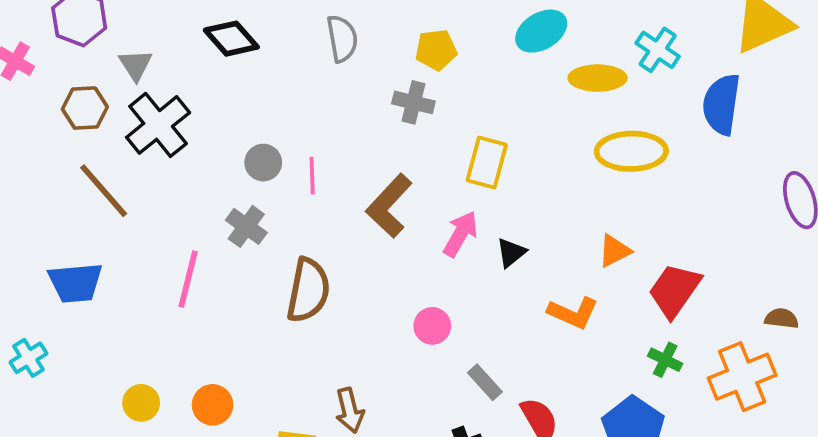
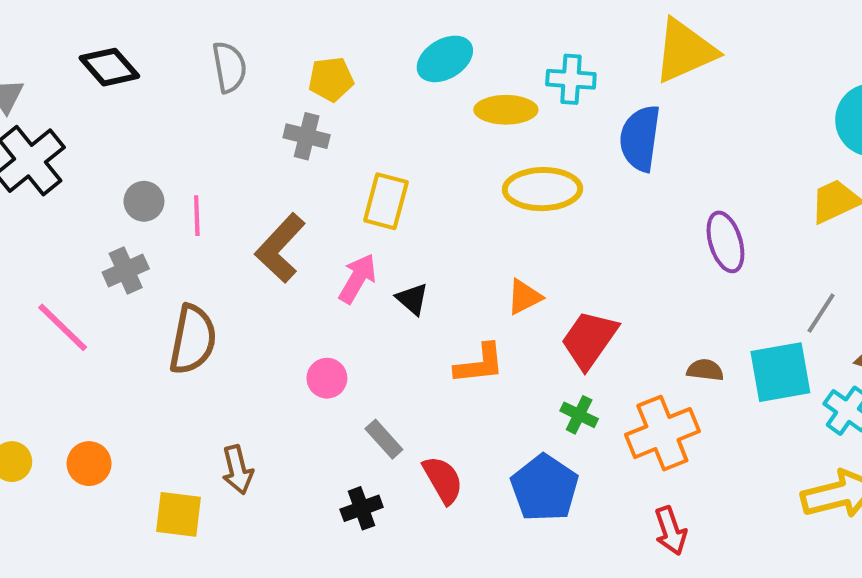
cyan cross: (658, 50) -> (571, 79), turned -30
gray cross: (246, 226) -> (126, 270), turned 30
black triangle: (511, 253) -> (412, 299), turned -40
pink line: (188, 279) -> (63, 327), turned -60
orange L-shape: (573, 313) -> (479, 364), turned -30

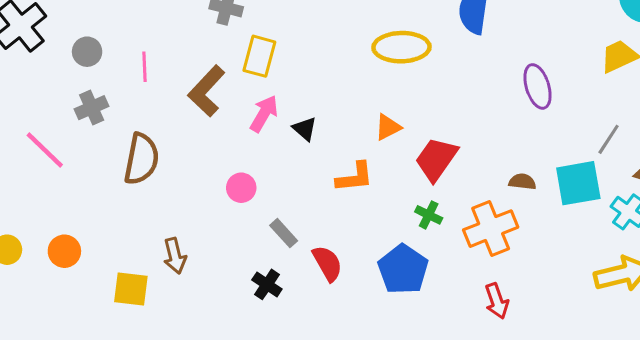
gray circle: (144, 201) -> (87, 52), moved
yellow rectangle: (386, 201) -> (259, 56), moved
black cross: (362, 508) -> (267, 284), turned -36

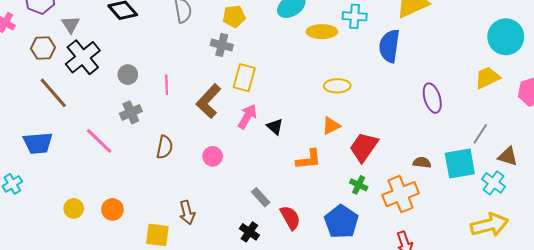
yellow ellipse: (401, 47) -> (337, 86), moved, size x0.7
brown semicircle: (141, 159) -> (165, 147), size x0.7
pink circle: (241, 188) -> (213, 156), moved

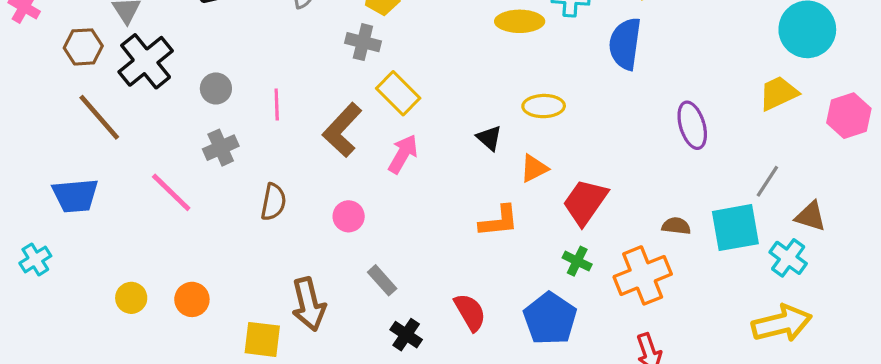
yellow rectangle: (244, 78) -> (398, 93), turned -60
black triangle: (275, 127) -> (489, 138), moved
gray rectangle: (261, 197) -> (382, 280), moved
brown arrow: (187, 213) -> (309, 304), size x1.4

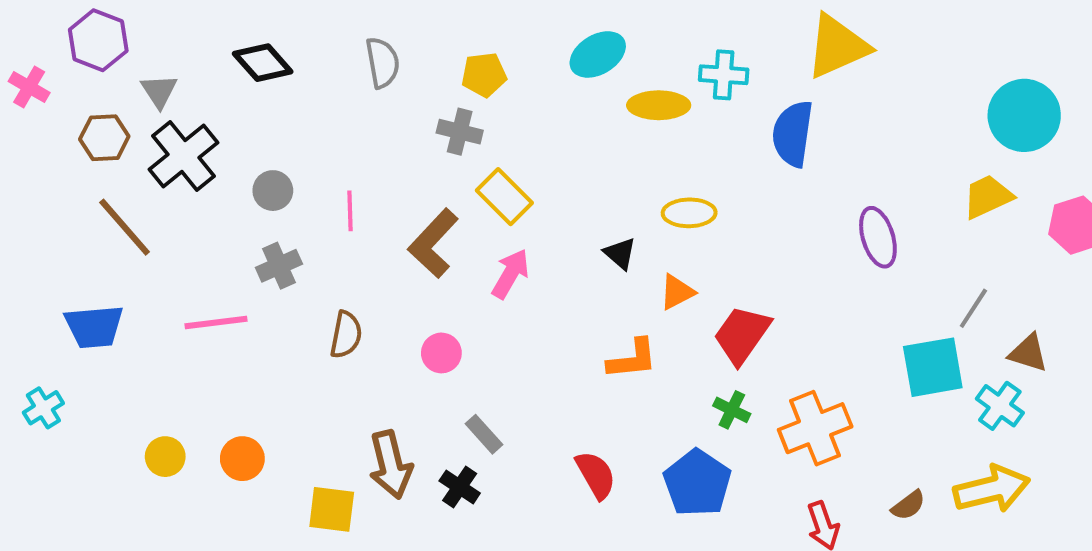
pink line: (171, 192) -> (216, 323), turned -51
brown semicircle: (676, 226) -> (908, 505), moved, turned 136
black cross: (406, 335) -> (460, 487), moved

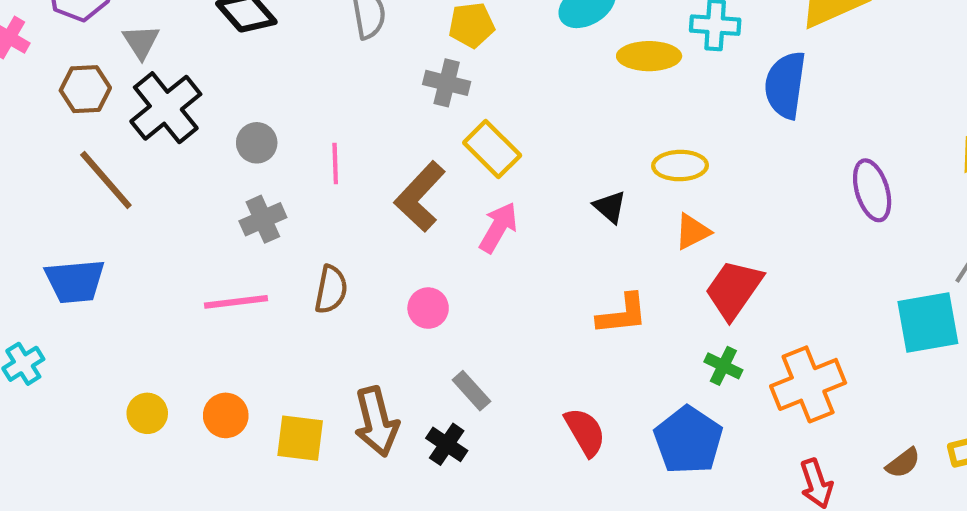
orange triangle: (677, 292) -> (692, 232), moved
pink line: (216, 323) -> (236, 302), moved
yellow square: (332, 509) -> (300, 438), moved

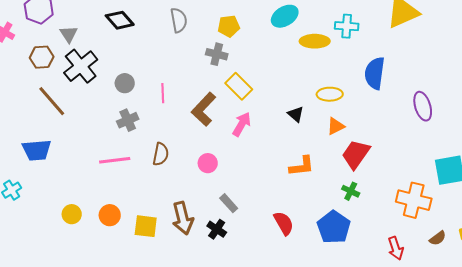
blue semicircle: (785, 85) -> (375, 73), moved
orange cross: (808, 384) -> (414, 200), moved, turned 36

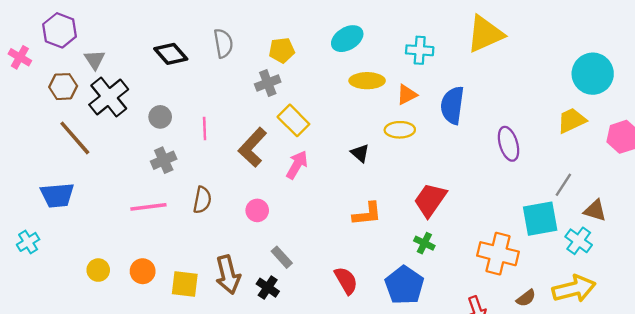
black diamond: (120, 20) -> (171, 54), moved
yellow ellipse: (315, 41) -> (367, 81), moved
gray cross: (217, 54) -> (268, 83), turned -35
orange triangle: (336, 126) -> (407, 95), moved

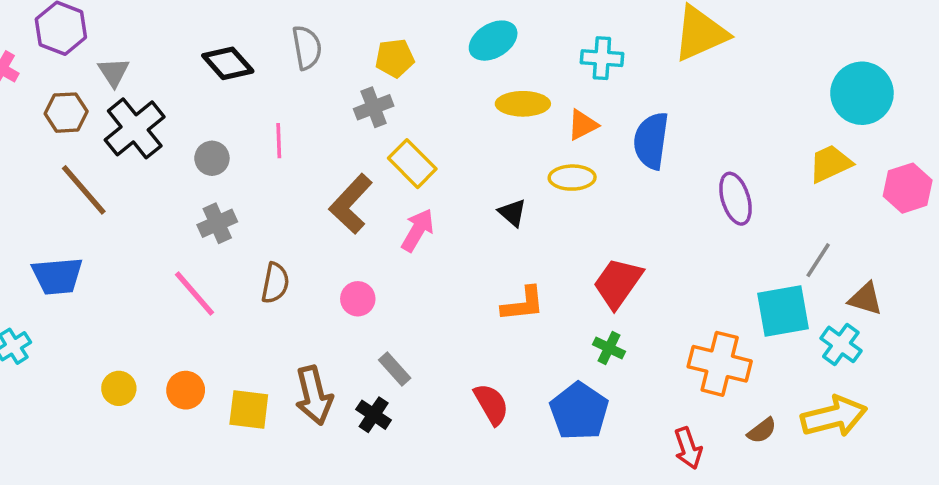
pink line: (205, 129) -> (279, 141), moved
pink line: (148, 207) -> (194, 294), turned 56

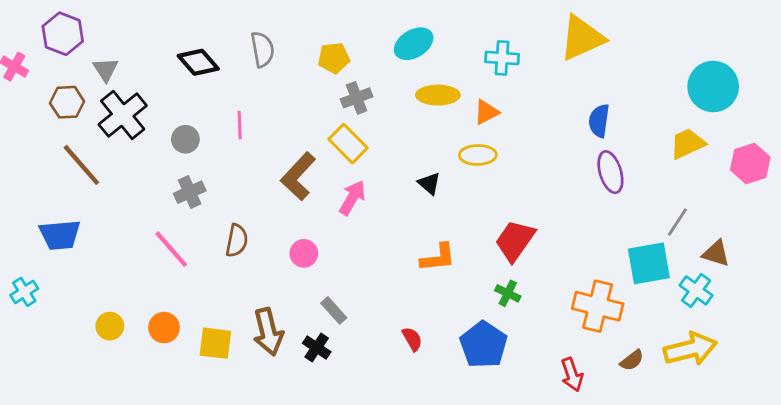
gray cross: (374, 107) -> (357, 98), moved
blue semicircle: (651, 141) -> (599, 121), moved, size x0.7
red semicircle: (491, 404) -> (412, 339), size x0.7

